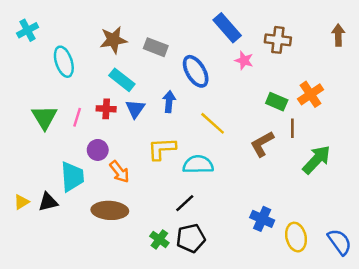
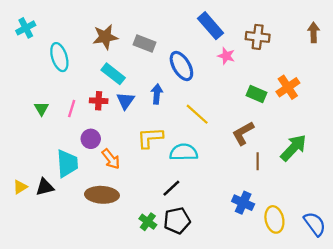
green triangle: (44, 117) -> (41, 109), size x0.6
brown line: (292, 128) -> (258, 161), moved

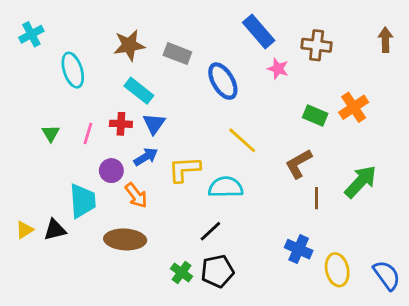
blue arrow: (157, 94) -> (146, 157), moved, turned 54

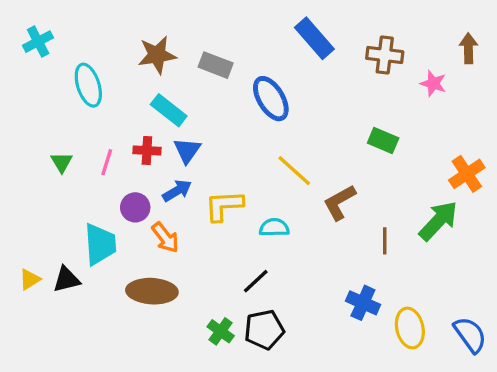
pink star: (278, 69) -> (433, 83), moved
orange cross: (354, 107) -> (467, 174), moved
brown L-shape: (299, 164) -> (340, 202), moved
cyan semicircle: (226, 187) -> (274, 227), size x0.7

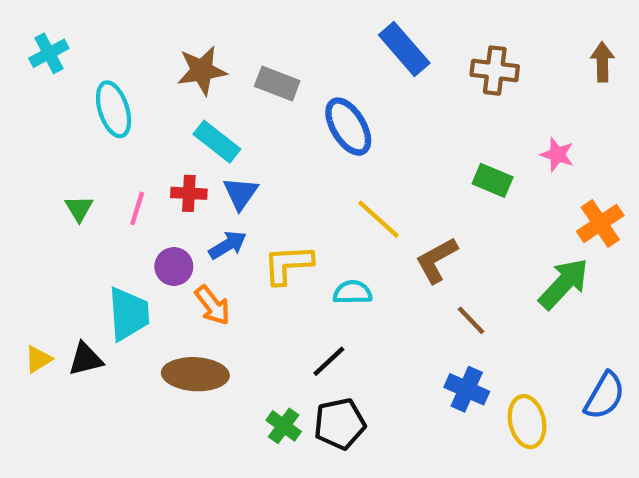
pink star: (433, 83) -> (557, 155), moved
brown line: (385, 241) -> (471, 320), moved, turned -44
blue semicircle: (470, 335) -> (605, 396), moved, turned 66

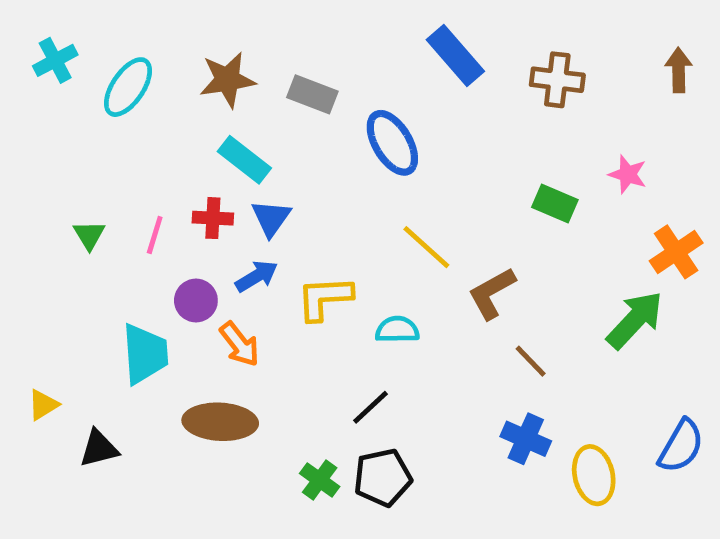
cyan ellipse: (114, 109) -> (128, 87), moved, turned 52
black triangle: (86, 359) -> (99, 448), moved

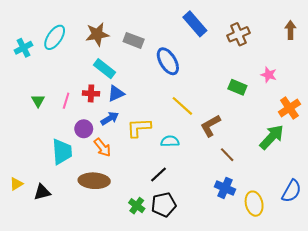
cyan cross: (55, 60) -> (23, 48), moved
brown cross: (557, 80) -> (238, 34), turned -30
blue triangle: (271, 218) -> (116, 93), turned 30
yellow triangle: (43, 405) -> (16, 184), moved

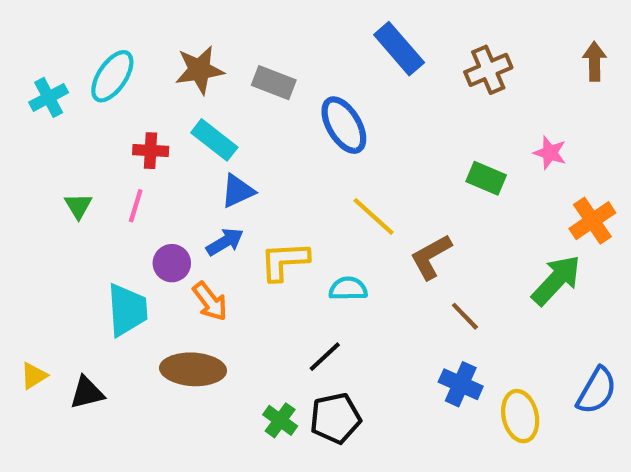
red cross: (91, 93) -> (151, 151), moved

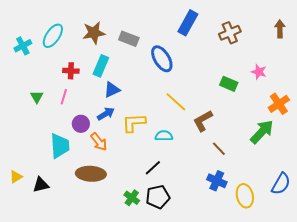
blue rectangle: (399, 49) -> (188, 23), turned 70
cyan rectangle: (214, 140) -> (101, 66), turned 75

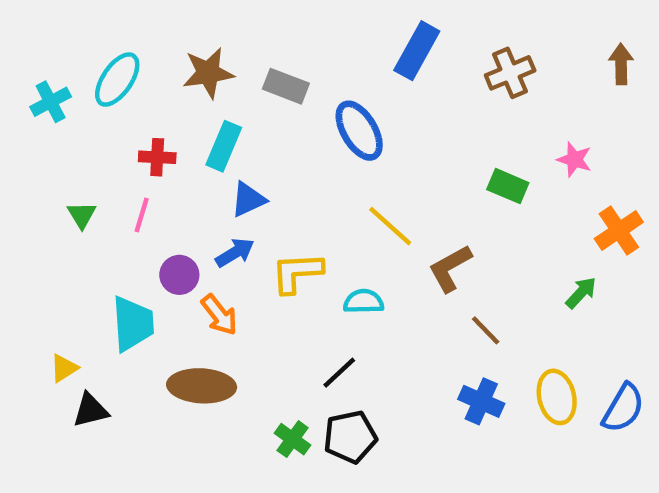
green arrow: (262, 132) -> (581, 293), size x0.6
yellow triangle: (16, 177) -> (64, 368), moved
yellow ellipse: (245, 196) -> (557, 397), moved

